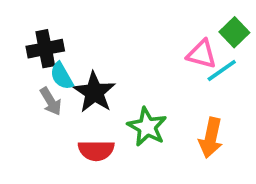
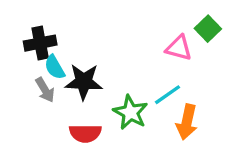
cyan line: (222, 70) -> (168, 95), moved
black star: (94, 92) -> (84, 82), turned -30

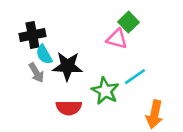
green square: (208, 29) -> (129, 22), moved
pink triangle: (179, 48) -> (117, 39), moved
orange arrow: (187, 122) -> (154, 114), moved

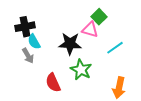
black star: (67, 66) -> (70, 44), moved
cyan line: (135, 77) -> (115, 48), moved
red semicircle: (69, 108) -> (53, 83), turned 66

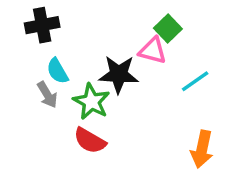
black cross: (25, 27) -> (42, 25), moved
green star: (81, 70) -> (91, 102), moved
red semicircle: (53, 83) -> (90, 141), turned -36

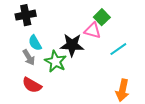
red semicircle: (90, 141) -> (32, 85), moved

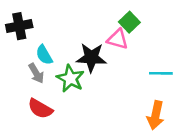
black cross: (26, 15) -> (19, 26), moved
cyan line: (118, 49) -> (161, 73), moved, turned 36

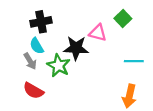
green square: (129, 22) -> (123, 19), moved
black cross: (19, 26) -> (41, 22), moved

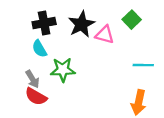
black star: (76, 48) -> (81, 24), moved, turned -30
gray arrow: (30, 61) -> (32, 79), moved
green star: (58, 65) -> (63, 70), turned -30

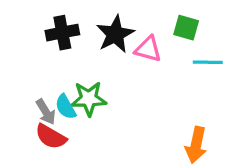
green square: (132, 20) -> (186, 28), turned -30
cyan semicircle: (39, 49) -> (66, 107), moved
cyan line: (143, 65) -> (208, 62), moved

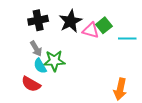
green square: (186, 28) -> (104, 25), moved, turned 35
gray arrow: (46, 112) -> (36, 49), moved

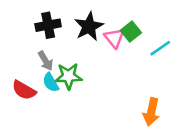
pink triangle: (91, 30) -> (114, 38), turned 36
cyan line: (127, 38) -> (160, 48), turned -36
red semicircle: (31, 84) -> (24, 90), moved

